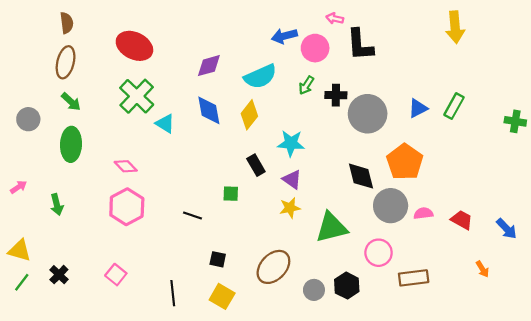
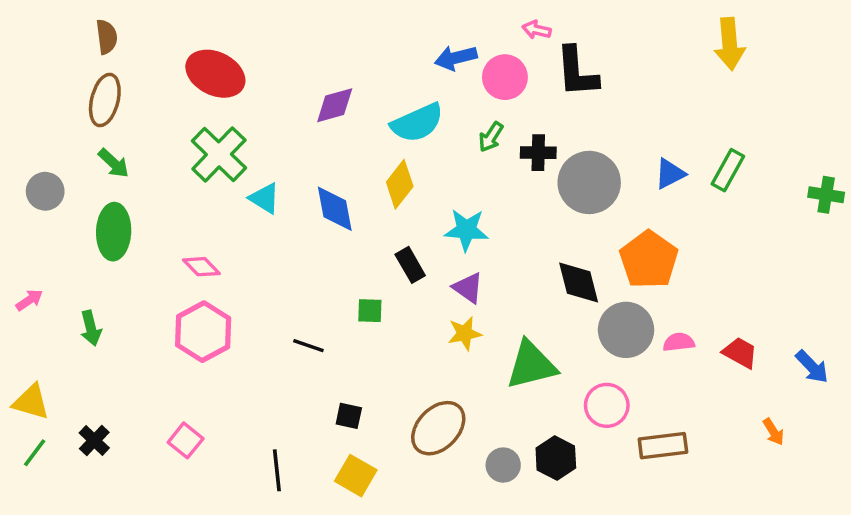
blue diamond: (209, 110) -> (335, 209), moved

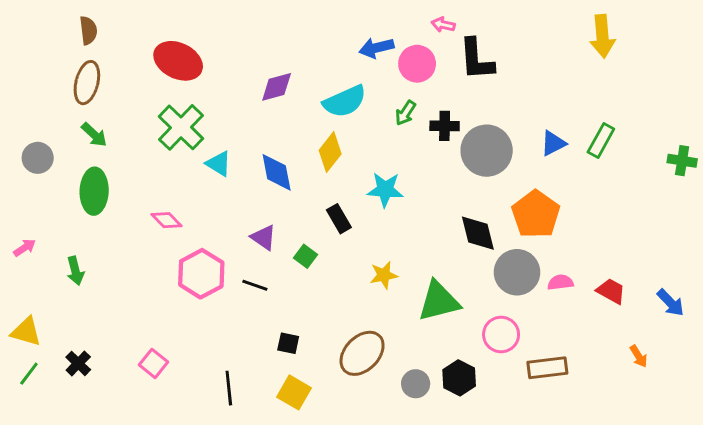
purple triangle: (468, 288) -> (264, 237), moved
green square: (370, 311) -> (306, 256), turned 35
pink hexagon: (203, 332) -> (201, 274), moved

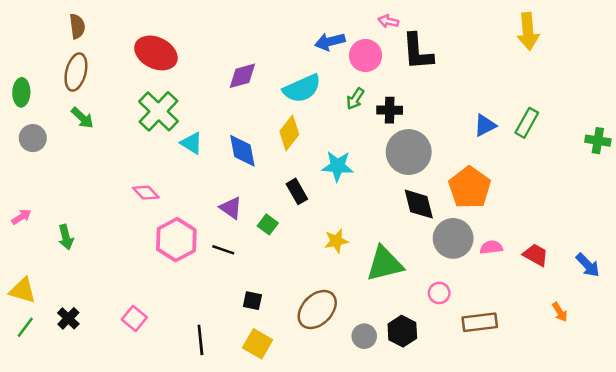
gray circle: (487, 151) -> (409, 152), moved
green ellipse: (94, 191) -> (21, 92), moved, size x0.7
pink circle: (501, 335) -> (439, 293), size x0.7

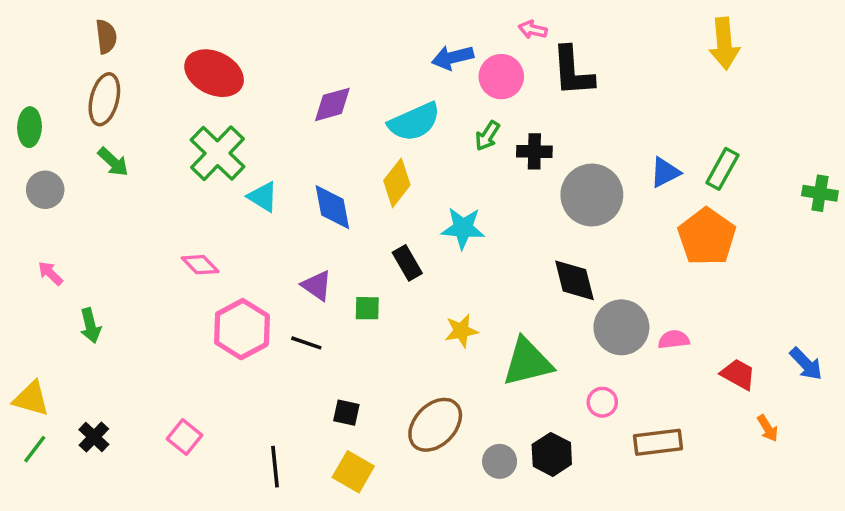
gray circle: (409, 152) -> (592, 195), moved
orange pentagon: (470, 188) -> (707, 237), moved
pink arrow: (21, 217) -> (50, 273), moved, turned -102
green square: (268, 224) -> (367, 308), turned -36
red trapezoid: (536, 255) -> (738, 374), moved

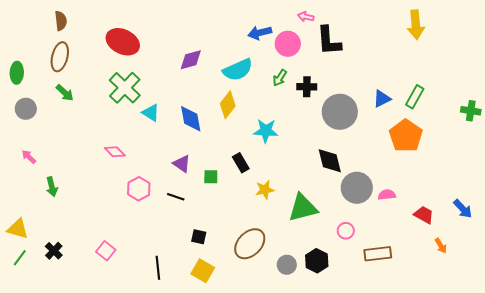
black rectangle: (407, 263) -> (241, 163), moved
pink hexagon: (242, 329) -> (139, 189), size x0.7

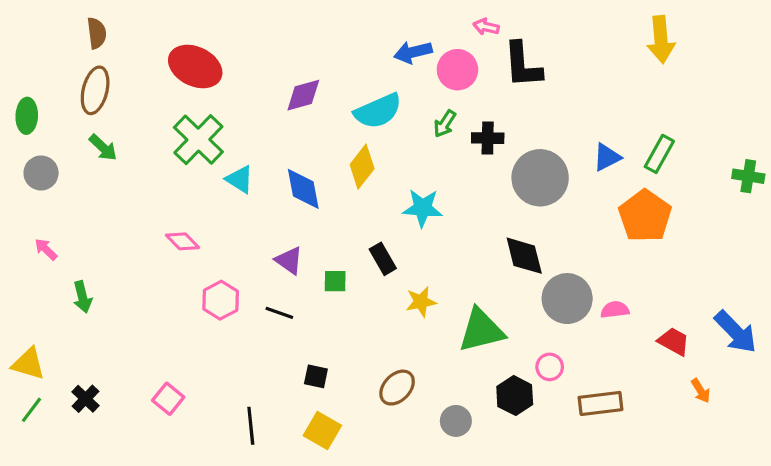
blue arrow: (463, 209) -> (736, 332), size x1.4
brown ellipse: (250, 244) -> (397, 388), size x0.7
black hexagon: (317, 261) -> (515, 396), moved

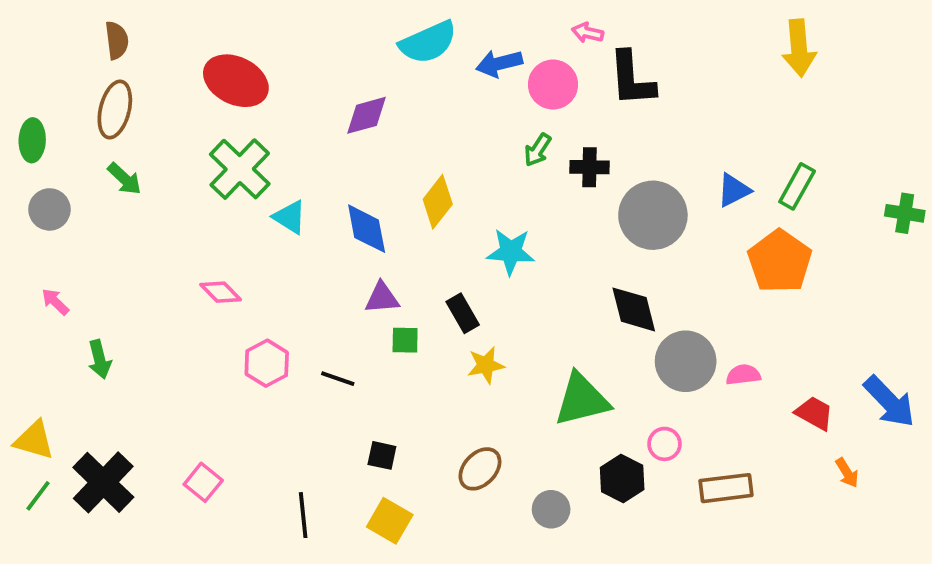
cyan semicircle: (378, 111) -> (428, 42), moved
purple triangle: (289, 260) -> (382, 298), moved, turned -40
yellow star: (421, 302) -> (486, 365), moved
black cross: (86, 399) -> (103, 482), size x1.8

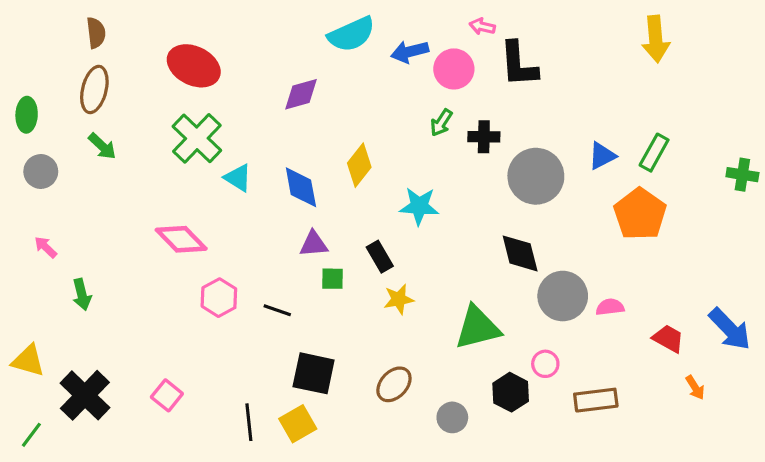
pink diamond: (221, 292) -> (181, 239), size x1.5
black square: (382, 455) -> (314, 373), size x1.8
green line: (38, 496) -> (31, 435), moved
yellow square: (390, 521) -> (298, 424), moved, turned 30

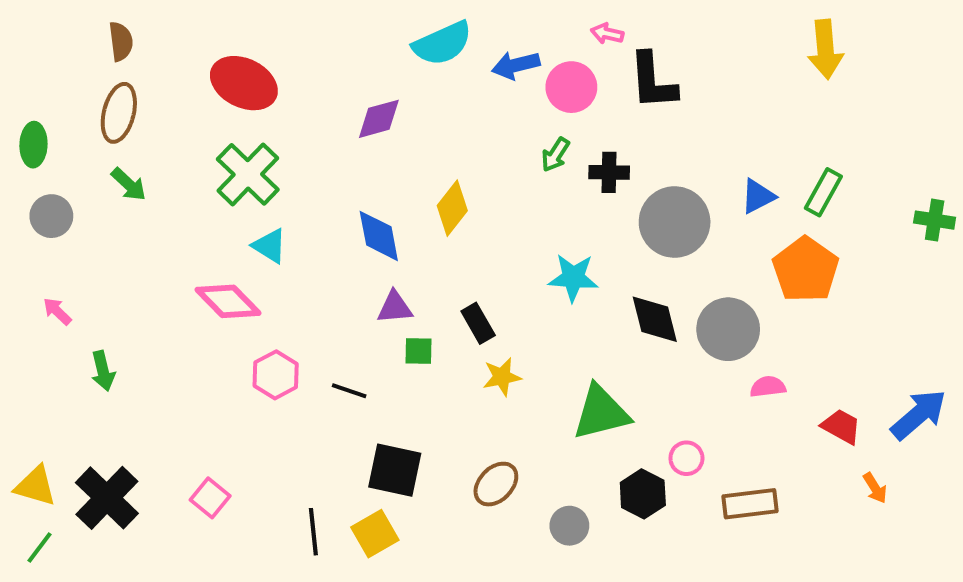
cyan triangle: (238, 178) -> (270, 246), moved
cyan star: (419, 206) -> (573, 278), moved
gray circle: (563, 296) -> (728, 329), moved
blue arrow: (730, 329) -> (919, 415), turned -87
yellow triangle: (28, 361) -> (35, 486), moved

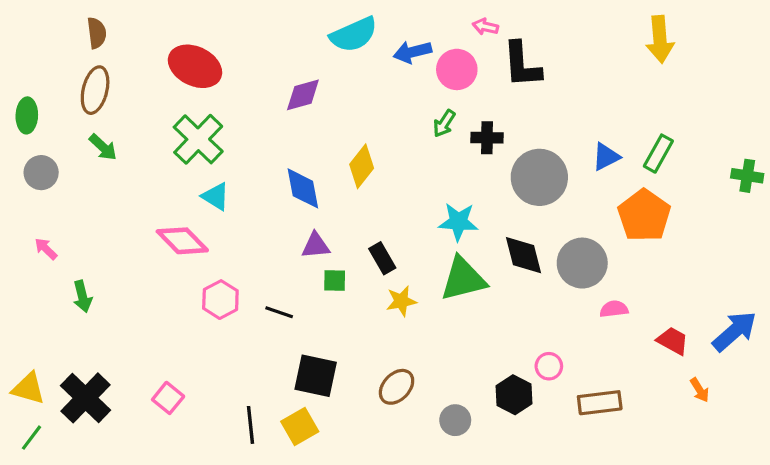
green triangle: (601, 413) -> (463, 279), moved

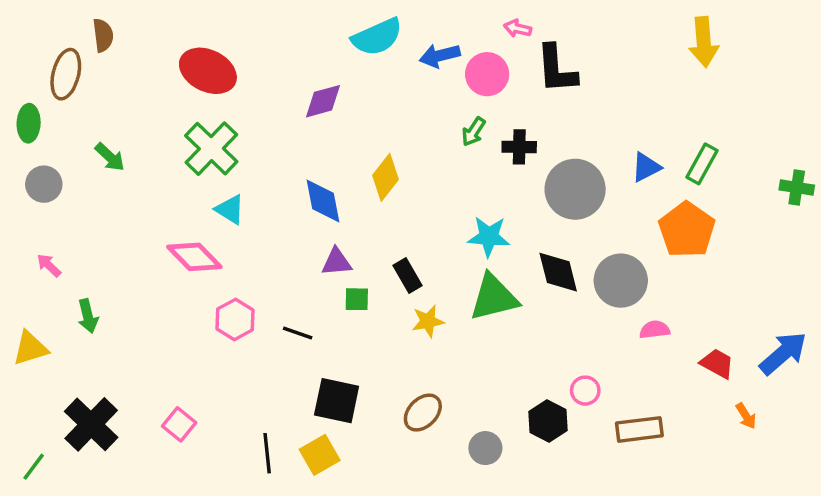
brown ellipse: (95, 90) -> (66, 74), moved
yellow triangle: (28, 388) -> (30, 348), moved, turned -33

